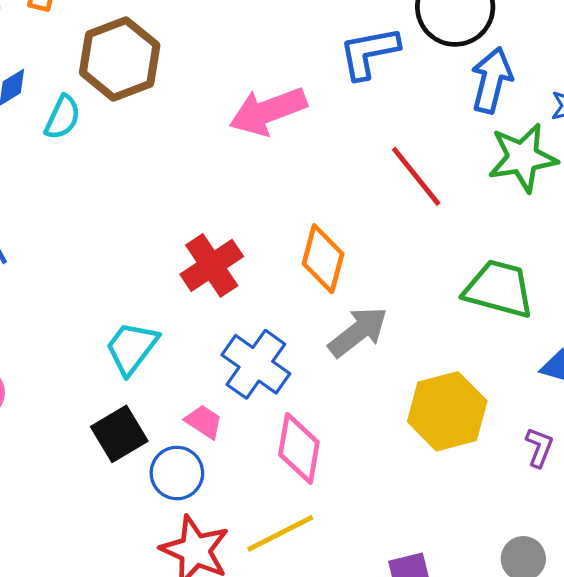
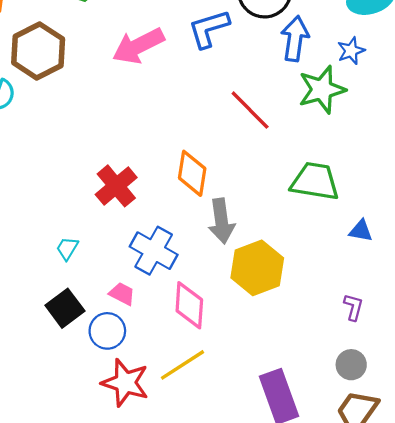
pink arrow: (268, 111) -> (138, 46), moved
gray arrow: (358, 332) -> (221, 221), turned 126
cyan trapezoid: (132, 348) -> (67, 248), size x0.6
yellow hexagon: (447, 411) -> (257, 268), moved
purple L-shape: (539, 447) -> (353, 307), moved

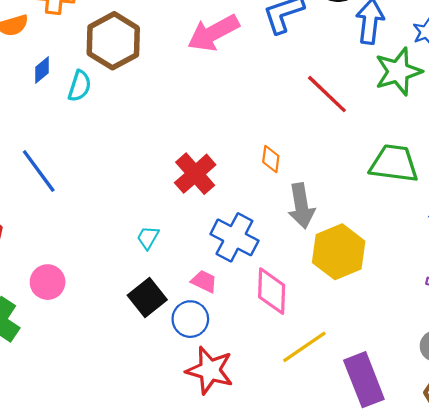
orange diamond: (192, 173) -> (271, 159), size x0.6
yellow line: (183, 365) -> (304, 347), moved

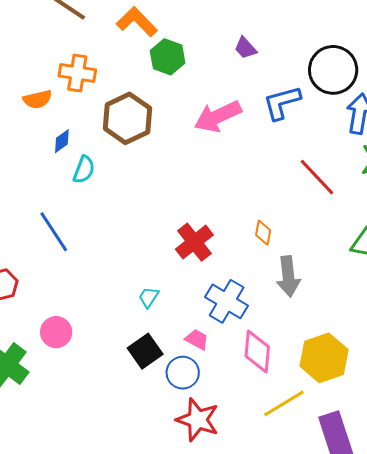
cyan semicircle: (80, 86) -> (84, 170), moved
yellow hexagon: (339, 252) -> (324, 358), moved

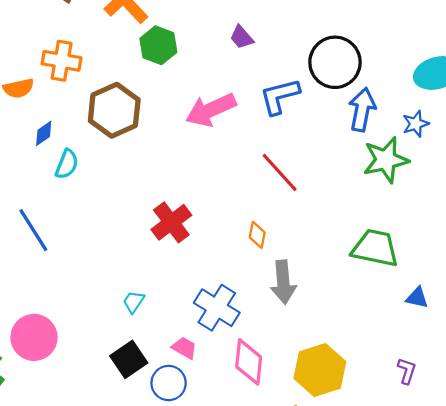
red line: (317, 177) -> (280, 172), moved
red cross: (194, 242) -> (171, 222), moved
pink circle: (56, 332) -> (34, 337), size x1.4

